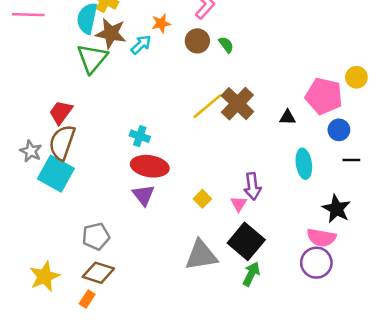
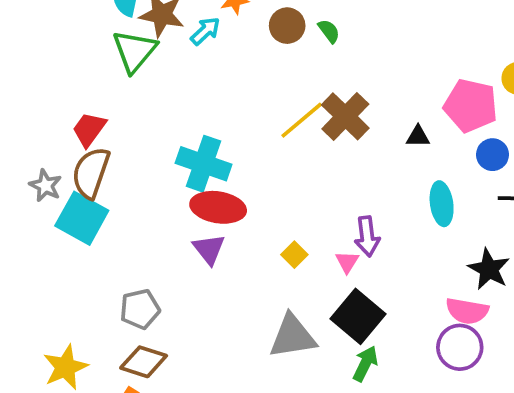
cyan cross: (140, 136) -> (204, 164), size x1.8

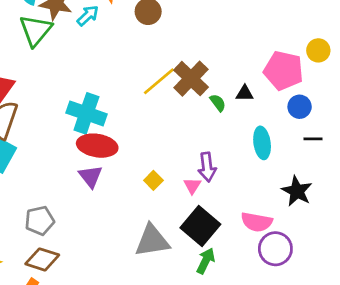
green semicircle: (329, 31) -> (218, 103), moved
pink semicircle: (467, 311) -> (257, 222), moved

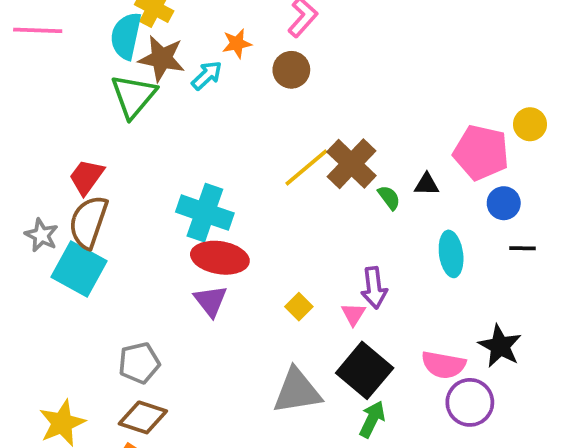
black star: (297, 191) -> (500, 346), moved

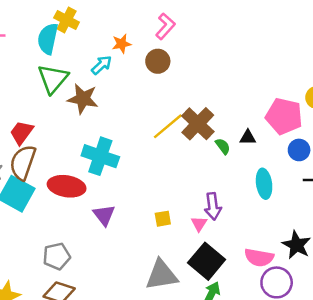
brown star: (162, 59) -> (83, 99), moved
red ellipse: (220, 258) -> (67, 186), moved
yellow square: (299, 307) -> (163, 219), turned 35

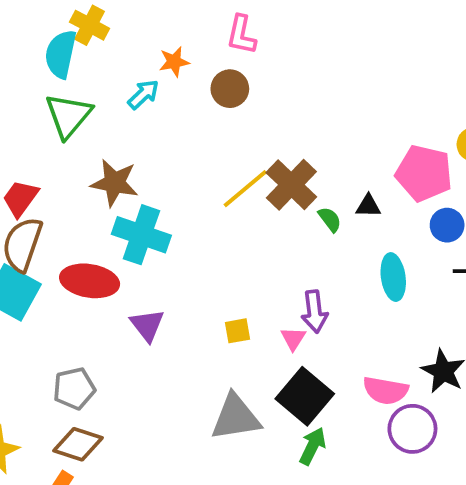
pink L-shape: (165, 26) -> (241, 35), turned 150
brown star: (83, 99) -> (115, 183), moved

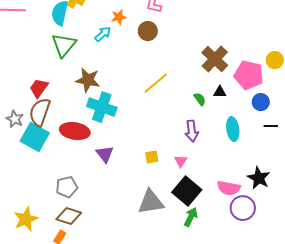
brown cross: (291, 185) -> (215, 59), moved
purple arrow: (314, 312) -> (192, 131), moved

